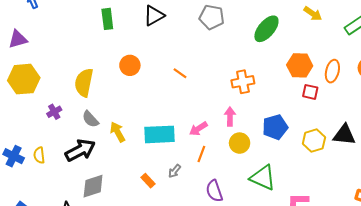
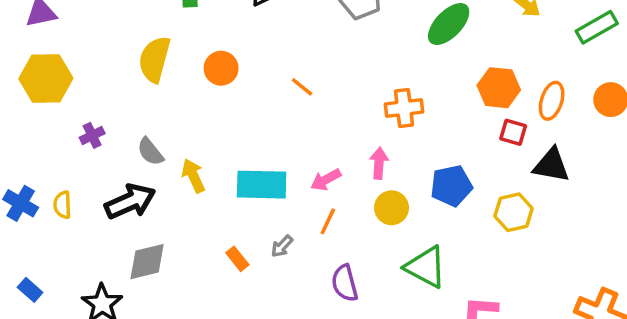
yellow semicircle: (84, 83) -> (155, 59), moved
black triangle: (344, 135) -> (551, 165), moved

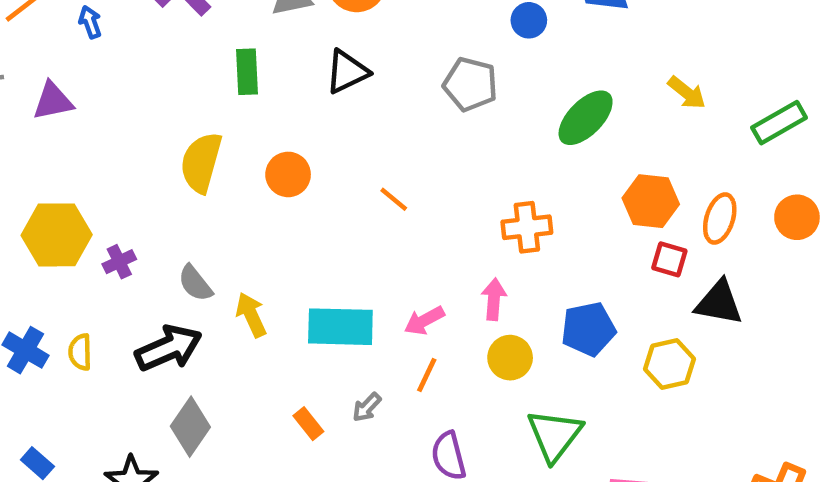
yellow hexagon: (46, 79) -> (57, 235), moved
gray diamond: (147, 262) -> (190, 427), turned -42
green triangle: (426, 267) -> (555, 435), turned 39

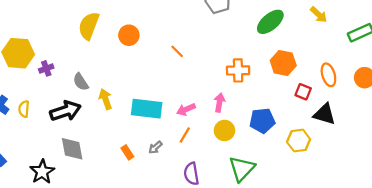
orange hexagon: (651, 201) -> (283, 63), moved
orange ellipse: (720, 219) -> (328, 75), turned -40
gray diamond: (190, 427) -> (72, 149), turned -50

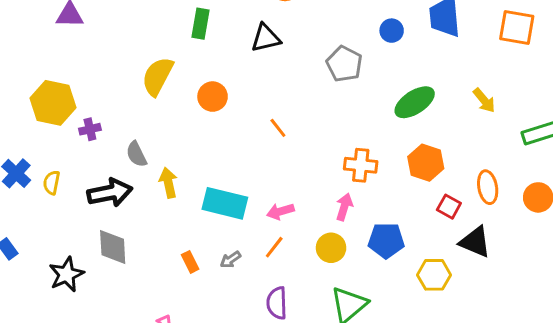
pink arrow: (219, 103) -> (344, 207), moved

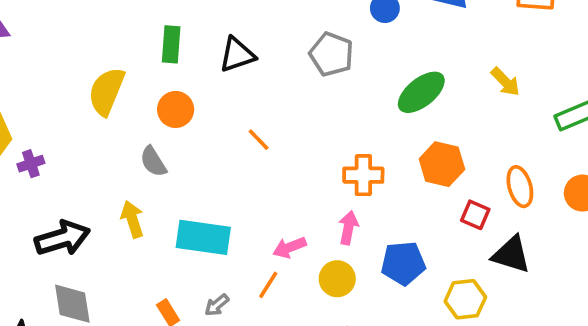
green rectangle: (201, 24) -> (171, 44), moved
black triangle: (266, 38) -> (237, 55), moved
gray semicircle: (136, 154) -> (153, 162), moved
pink arrow: (280, 211) -> (290, 247), moved

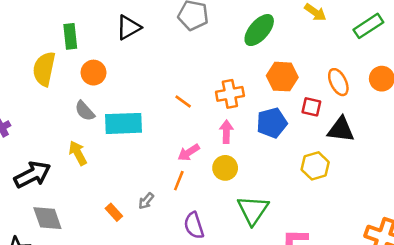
green rectangle: (171, 44) -> (70, 36), moved
orange line: (259, 140) -> (183, 102), moved
cyan rectangle: (203, 237) -> (124, 123), moved
blue pentagon: (403, 263) -> (272, 123), moved

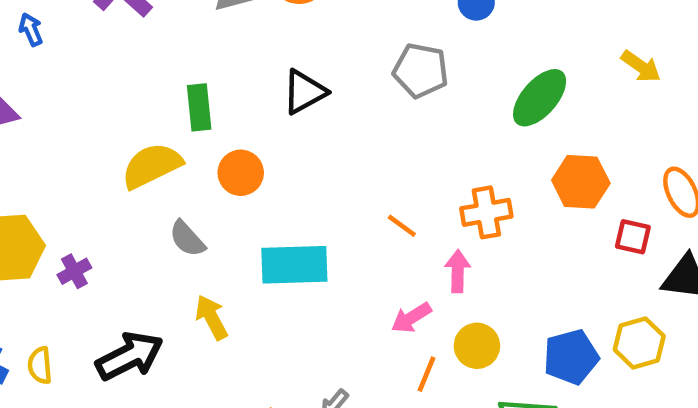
yellow semicircle: (44, 69) -> (152, 166), turned 52
gray semicircle: (85, 111) -> (187, 239), moved
blue pentagon: (272, 123) -> (571, 357), moved
pink arrow: (226, 132) -> (458, 271), moved
orange line: (179, 181) -> (426, 374), moved

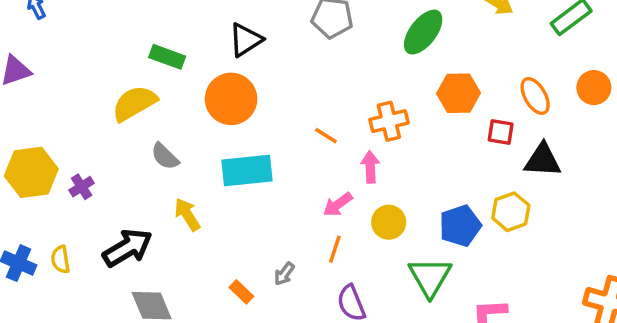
green rectangle: (199, 107) -> (167, 57), turned -60
orange circle: (241, 173) -> (231, 99), moved, size x1.5
orange line: (426, 374) -> (335, 249), moved

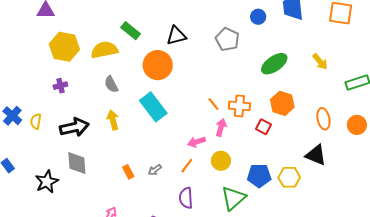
red square: (501, 132) -> (264, 127), moved
orange line: (326, 136) -> (213, 104), moved
cyan rectangle: (247, 171) -> (153, 107), turned 40
yellow hexagon: (31, 172) -> (64, 47), moved

